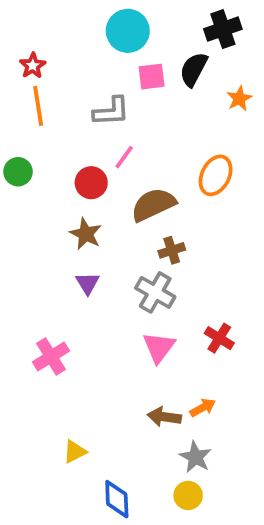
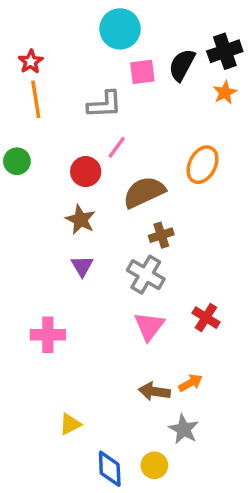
black cross: (223, 29) -> (225, 51), moved
pink cross: (51, 356) -> (48, 335), turned 32
yellow circle: (188, 495) -> (154, 465), moved

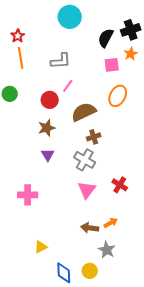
pink square: (142, 72) -> (112, 65), moved
brown star: (80, 220) -> (47, 128), turned 30

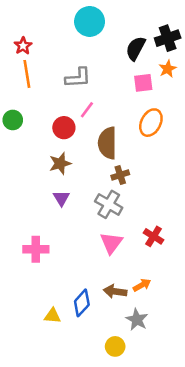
brown semicircle: (84, 112) -> (107, 143), turned -65
yellow triangle: (41, 247) -> (52, 316), turned 32
blue diamond: (64, 273) -> (82, 303), moved, turned 45

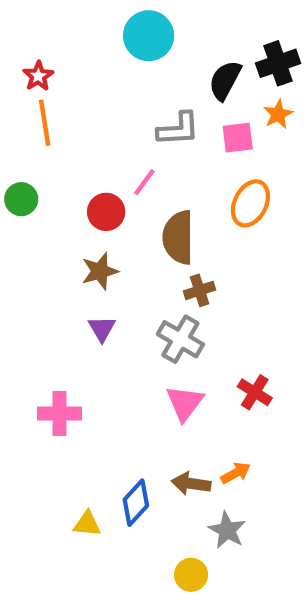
gray L-shape: (78, 78) -> (178, 129), moved

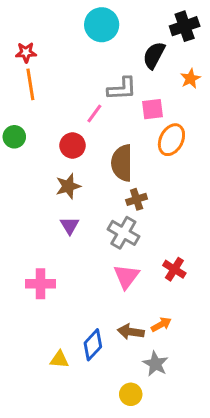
black cross: (278, 63) -> (185, 26), moved
red star: (38, 76) -> (26, 52), turned 30
pink square: (238, 138) -> (153, 109), moved
pink line: (144, 182) -> (94, 113), moved

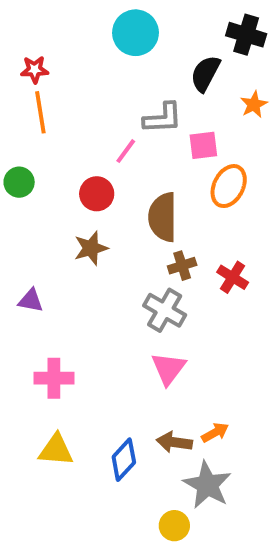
black cross: (185, 26) -> (246, 35), turned 36
purple triangle: (70, 226) -> (31, 301), moved, turned -48
red cross: (174, 269) -> (233, 277), moved
yellow triangle: (59, 359) -> (56, 450), moved, size x1.4
gray star: (155, 364) -> (207, 485), size x1.4

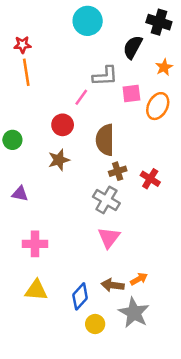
green circle: (19, 182) -> (12, 140), moved
orange ellipse: (229, 186) -> (158, 106), moved
yellow circle: (174, 526) -> (95, 324), moved

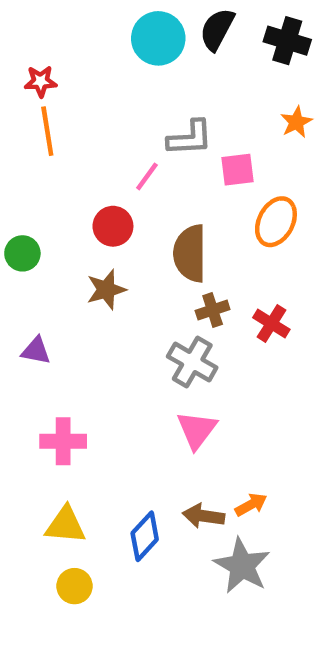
black semicircle: (133, 47) -> (217, 29), moved
orange ellipse: (158, 106) -> (276, 222), moved
yellow circle: (95, 324) -> (75, 586), moved

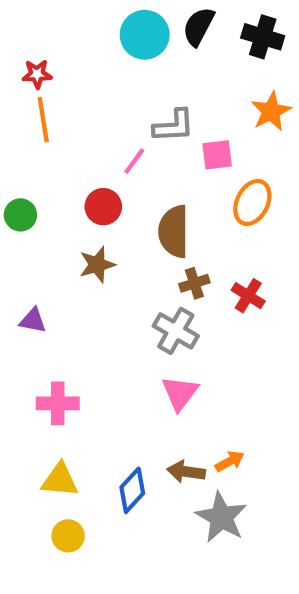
orange star: (296, 122) -> (271, 111), size x1.4
green circle: (22, 253) -> (20, 215), moved

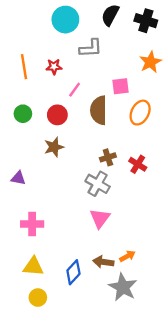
cyan circle: (145, 35) -> (65, 20), moved
red star: (37, 74) -> (54, 67), moved
gray L-shape: (174, 126) -> (91, 48), moved
green circle: (20, 215) -> (23, 114), moved
brown semicircle: (174, 231) -> (99, 110), moved

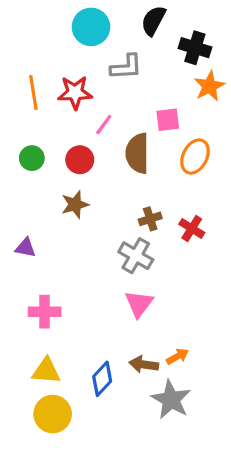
black cross: (146, 21) -> (195, 48), moved
red star: (54, 67) -> (75, 93), size x1.5
yellow circle: (38, 298) -> (53, 414), size x1.5

